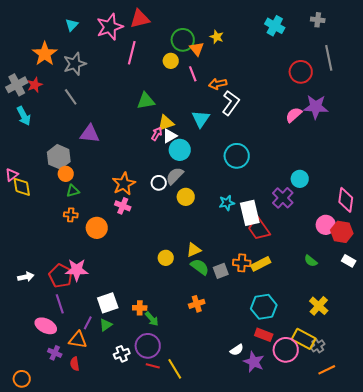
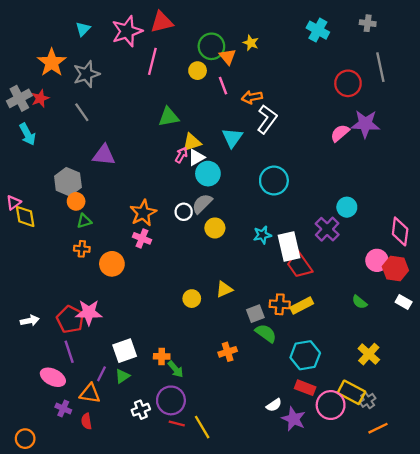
green semicircle: (200, 267) -> (266, 333), moved

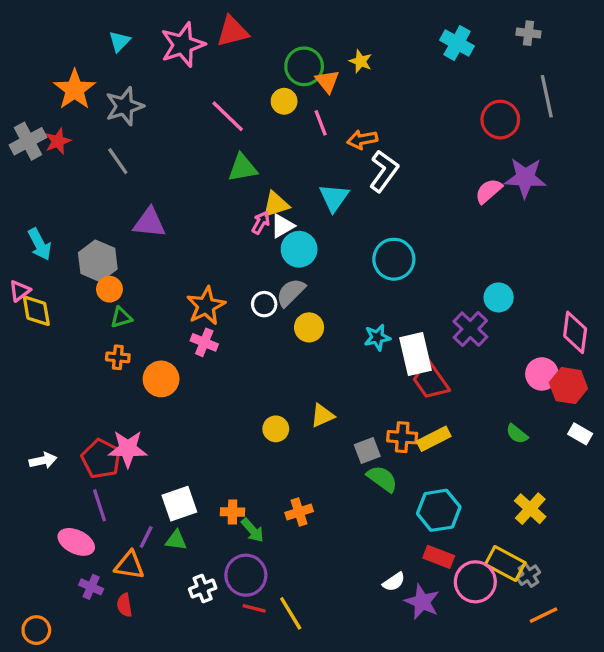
pink line: (152, 61) -> (228, 116), moved, turned -60
cyan arrow: (27, 134) -> (40, 244), moved
orange cross: (228, 352) -> (299, 512), moved
green triangle: (122, 376) -> (176, 540), turned 42

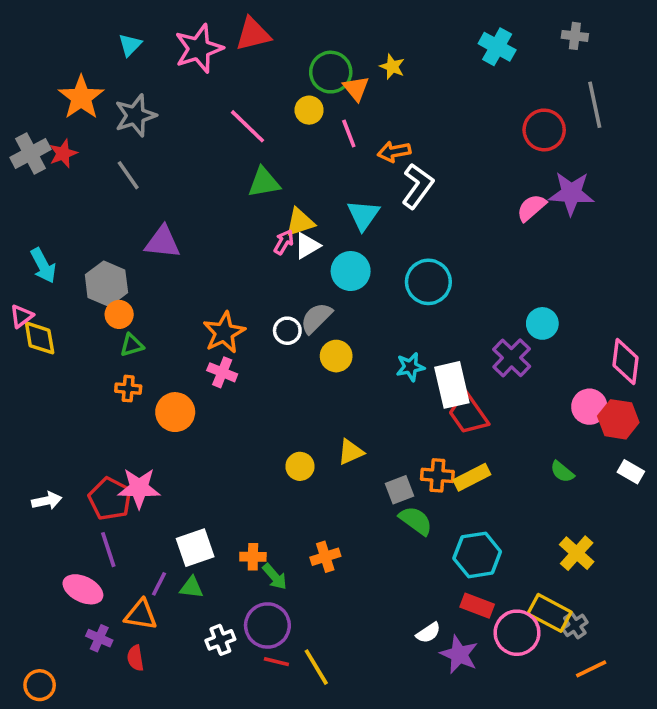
cyan circle: (299, 249) -> (351, 271), moved

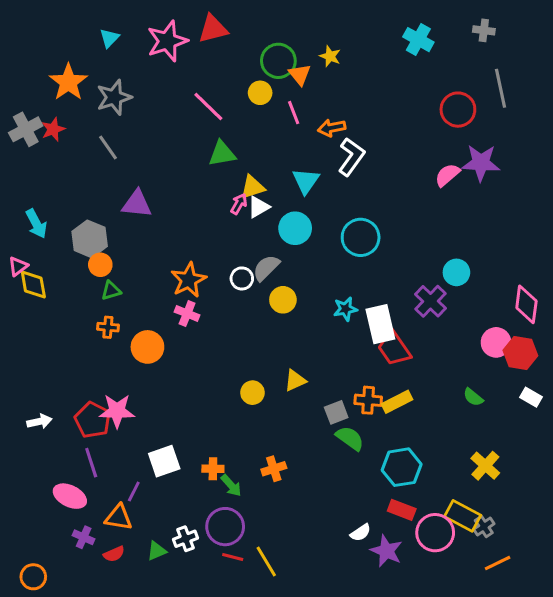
green triangle: (191, 588) -> (157, 551), moved, turned -30
red semicircle: (135, 658) -> (114, 554), turned -105

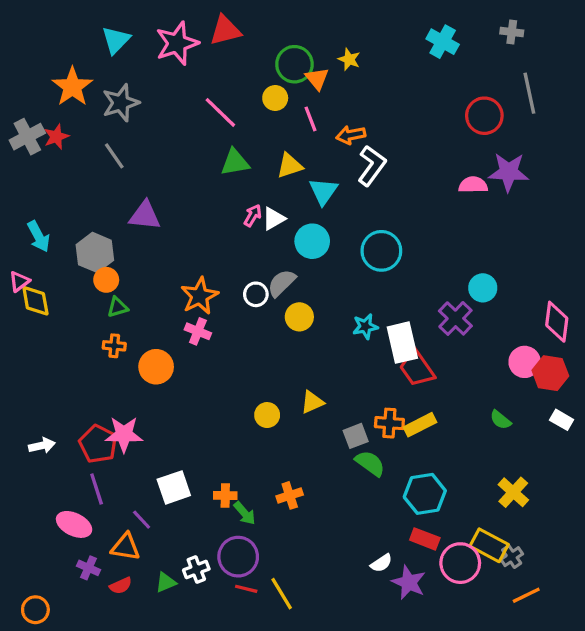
cyan triangle: (109, 38) -> (116, 40), size x1.4
pink semicircle: (447, 175) -> (473, 185), turned 40
yellow triangle: (252, 187) -> (290, 166), moved
purple line: (134, 492) -> (142, 520), turned -70

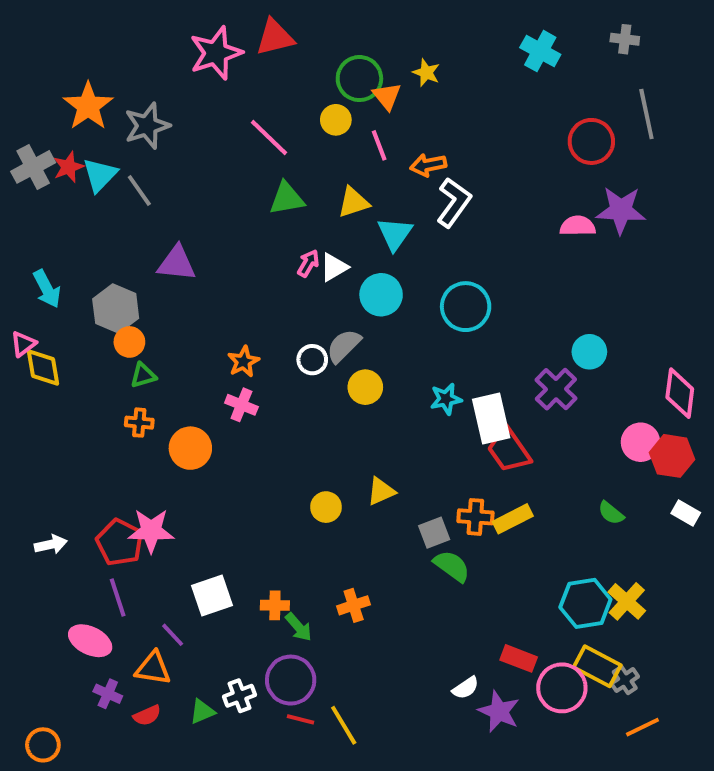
cyan triangle: (116, 40) -> (100, 175), moved
orange star: (200, 296) -> (243, 362), size x0.7
cyan hexagon: (425, 494) -> (585, 603), moved

